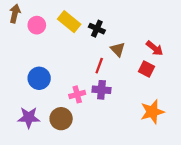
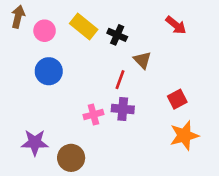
red arrow: (155, 48) -> (176, 25), moved
red square: (147, 69) -> (177, 99), moved, turned 35
blue circle: (39, 78) -> (49, 71), moved
brown circle: (61, 119) -> (71, 158), moved

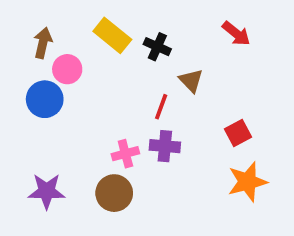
brown arrow: (18, 17) -> (43, 43), moved
pink circle: (45, 31) -> (67, 69), moved
blue circle: (49, 71) -> (45, 99), moved
brown circle: (71, 158) -> (114, 193), moved

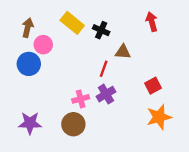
red arrow: (236, 34) -> (152, 22), turned -144
brown triangle: (191, 80) -> (123, 52), turned -42
purple cross: (165, 146) -> (106, 94), turned -36

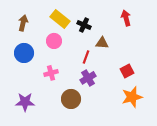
pink circle: (43, 45) -> (54, 41), moved
pink cross: (81, 99) -> (51, 73), moved
brown circle: (73, 124) -> (71, 99), moved

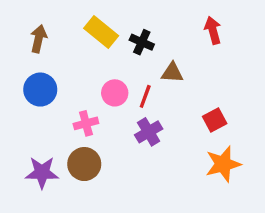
pink circle: (54, 41) -> (115, 93), moved
brown circle: (71, 99) -> (84, 164), moved

